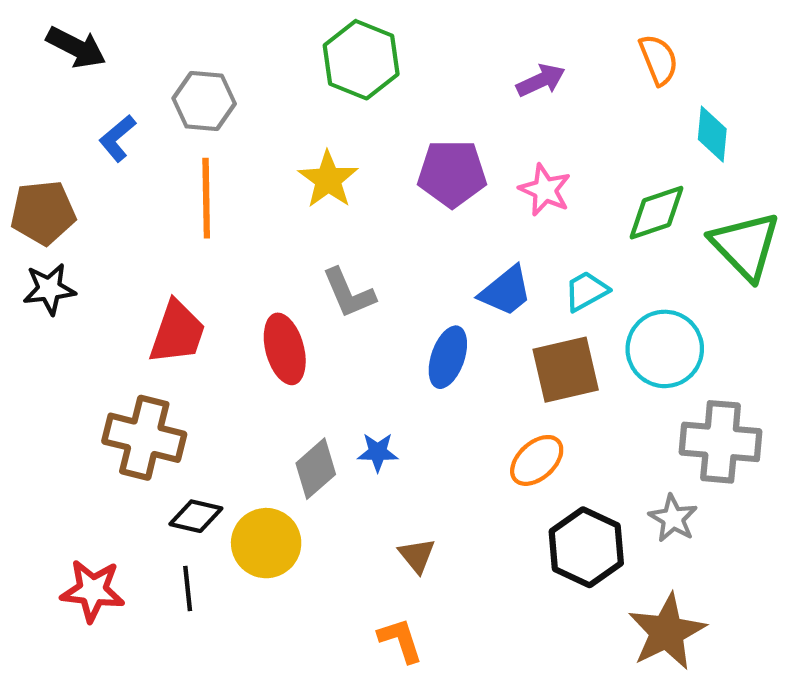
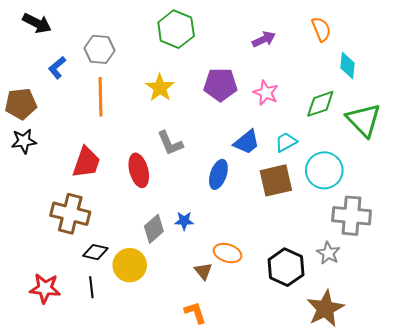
orange ellipse: (537, 460) -> (227, 253), moved, turned 60

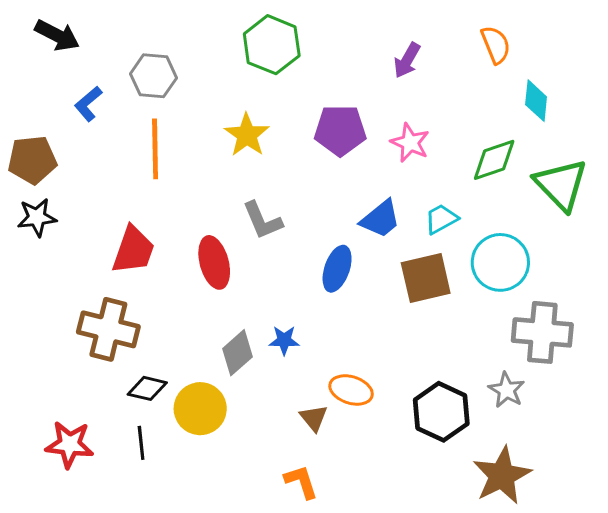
purple arrow: (264, 39) -> (407, 60), turned 145

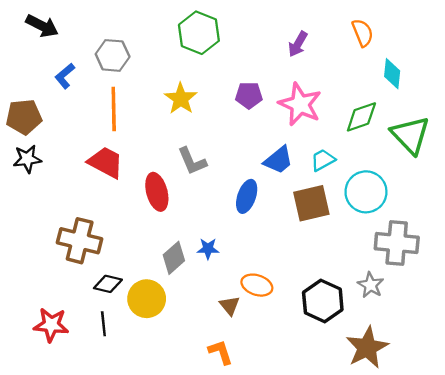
purple pentagon: (340, 130) -> (249, 95), size x0.7
pink star: (410, 143) -> (300, 104), size x1.5
red trapezoid: (133, 250) -> (106, 162), moved, turned -81

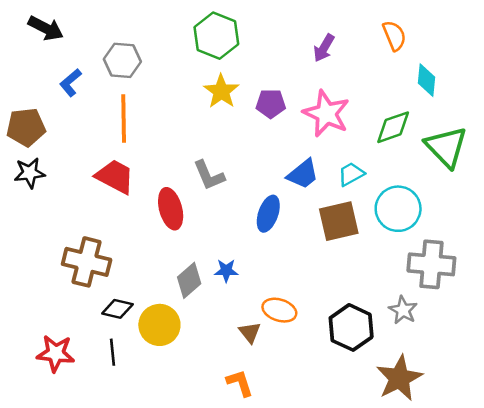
yellow star: (181, 99) -> (221, 91), moved

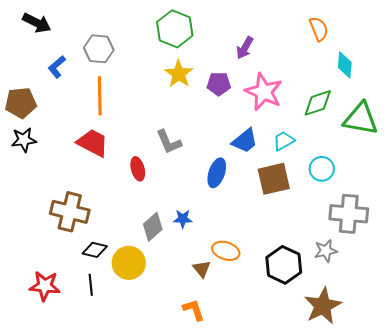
purple arrow: (324, 48) -> (245, 48), moved
green triangle: (446, 147) -> (361, 119), turned -36
red ellipse: (171, 209) -> (138, 169), size x0.7
cyan circle: (398, 209) -> (322, 169), size x0.7
gray star: (403, 310) -> (326, 251), turned 30

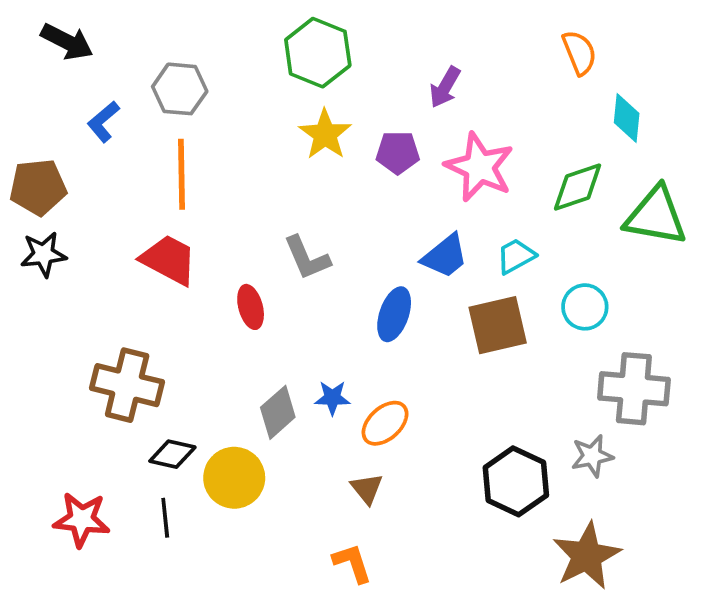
orange ellipse: (226, 251) -> (385, 423), moved, turned -60

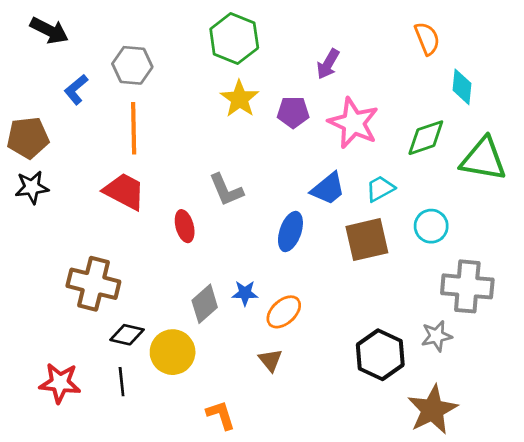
orange L-shape: (352, 563) -> (221, 415), moved

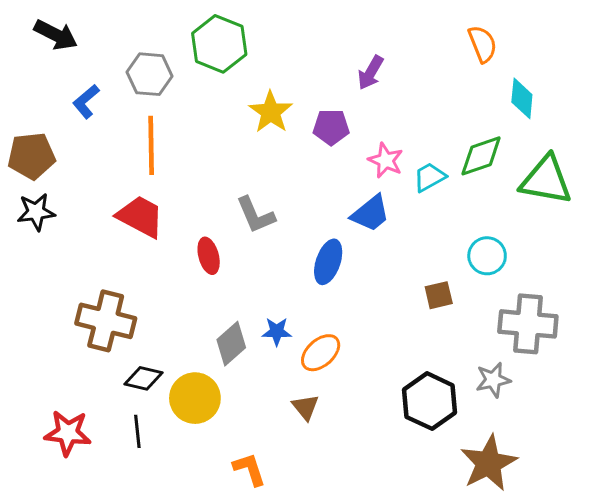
green hexagon: (234, 39) -> (219, 44), moved
pink star: (353, 123) -> (386, 160), moved, size x0.6
cyan trapezoid: (380, 189) -> (430, 177), moved
brown square: (367, 240) -> (439, 295), moved, size x0.6

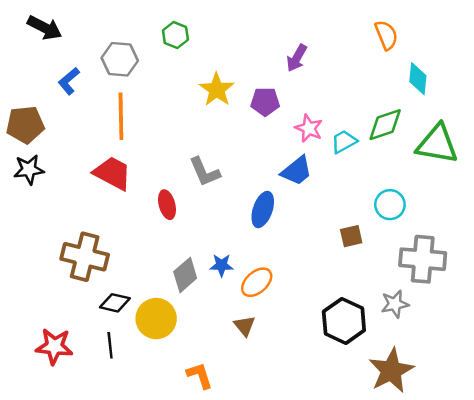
green hexagon: (219, 44) -> (175, 35), size x0.6

